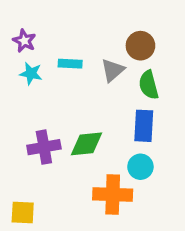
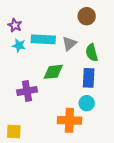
brown circle: (140, 46) -> (87, 16), moved
cyan rectangle: (70, 64) -> (43, 39), size x1.6
green diamond: (86, 144) -> (53, 72), moved

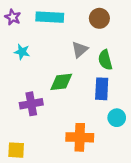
purple star: (15, 25) -> (13, 17), moved
cyan rectangle: (43, 39) -> (50, 17), moved
cyan circle: (87, 103) -> (117, 118), moved

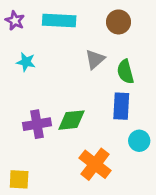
green diamond: (61, 82) -> (72, 120), moved
orange cross: (80, 137) -> (95, 164), turned 36

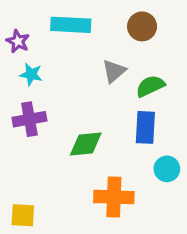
purple star: (15, 21) -> (18, 41), moved
green semicircle: (125, 72) -> (150, 86), turned 80
purple cross: (37, 124) -> (29, 119), moved
orange cross: (95, 164) -> (114, 197), turned -36

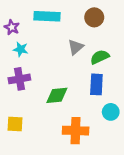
yellow square: (23, 215) -> (15, 124), moved

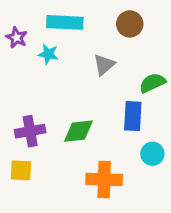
cyan star: (21, 49) -> (48, 54), moved
green semicircle: (100, 57) -> (152, 83), moved
purple cross: (19, 79) -> (30, 131), moved

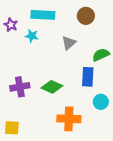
green diamond: (78, 131) -> (52, 87), turned 30
yellow square: (21, 170) -> (12, 128), moved

